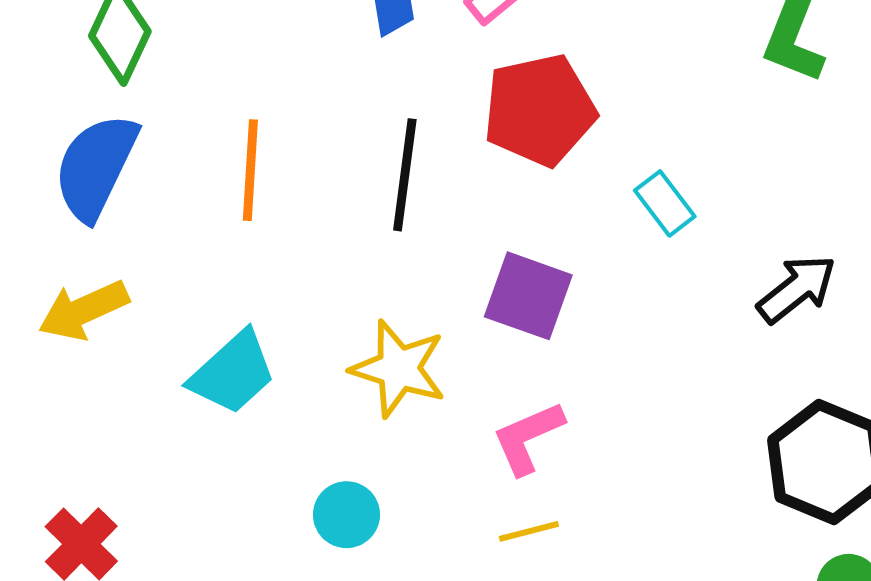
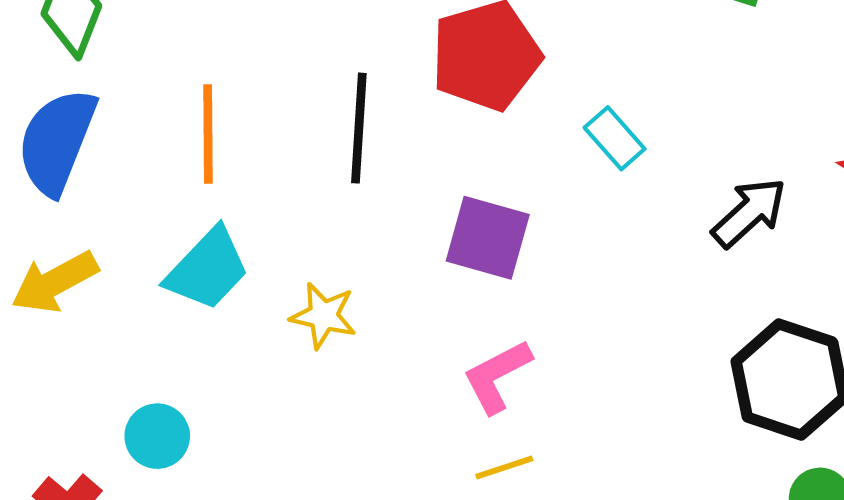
yellow star: (398, 369) -> (323, 316), moved, size x0.7
cyan trapezoid: (233, 373) -> (207, 269), moved
cyan circle: (346, 515) -> (157, 436), moved

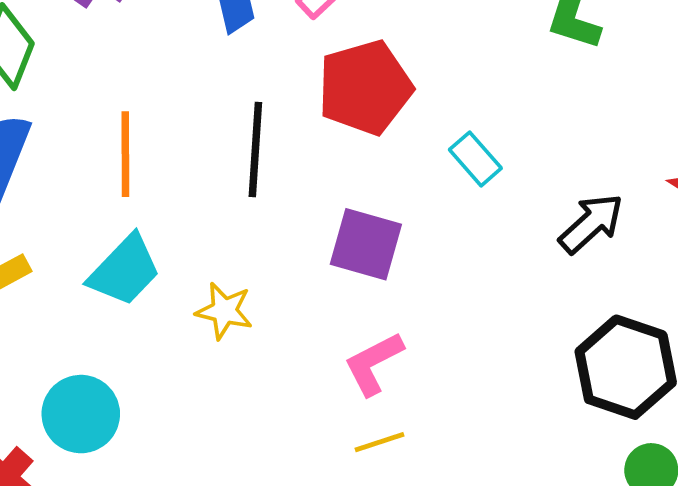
cyan circle: (157, 436) -> (81, 414), size x1.4

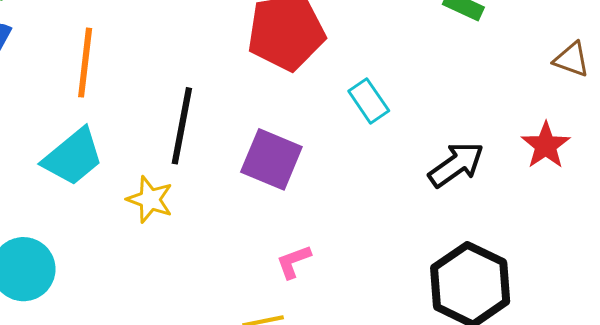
black line: (255, 149) -> (182, 126), moved
pink L-shape: (374, 363) -> (294, 262), moved, size x0.7

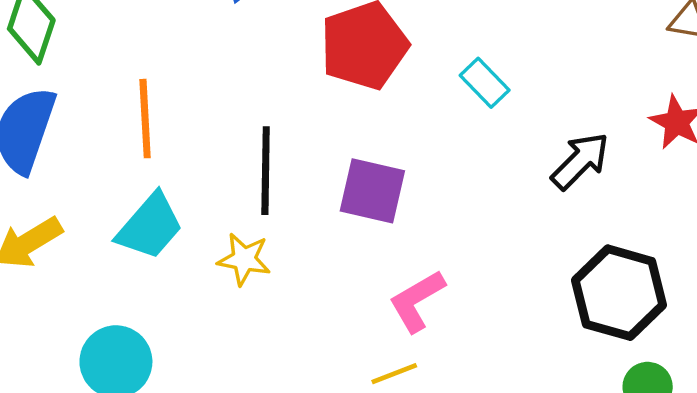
cyan rectangle: (369, 101) -> (485, 83), moved
pink L-shape: (294, 262) -> (417, 301), size x1.5

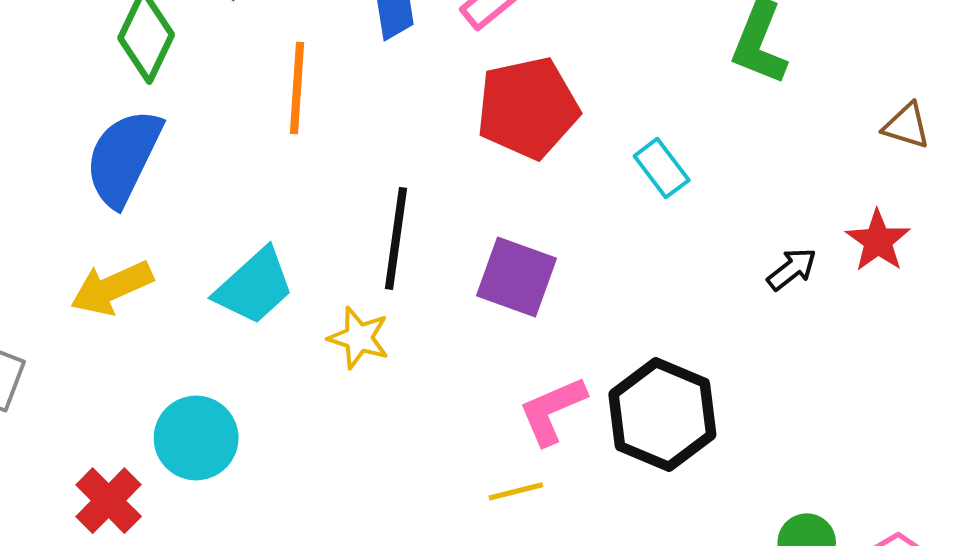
orange line: (145, 119) -> (297, 88), moved
black arrow: (580, 161) -> (792, 269), moved, size x0.7
black hexagon: (619, 293) -> (662, 415), moved

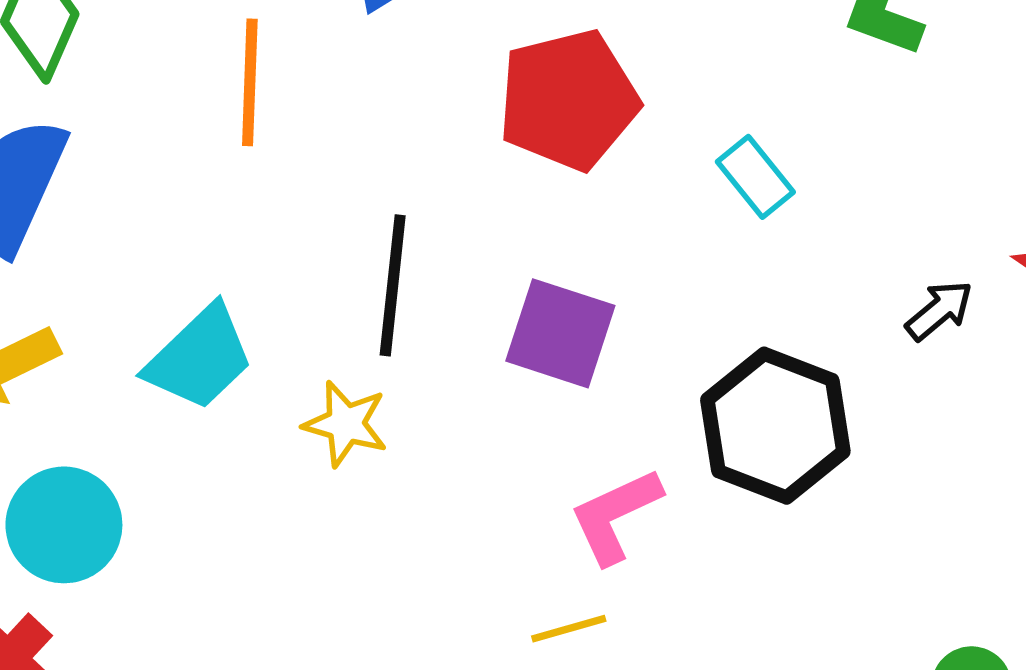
black hexagon: (662, 415) -> (775, 426), moved
cyan circle: (196, 438) -> (64, 525), moved

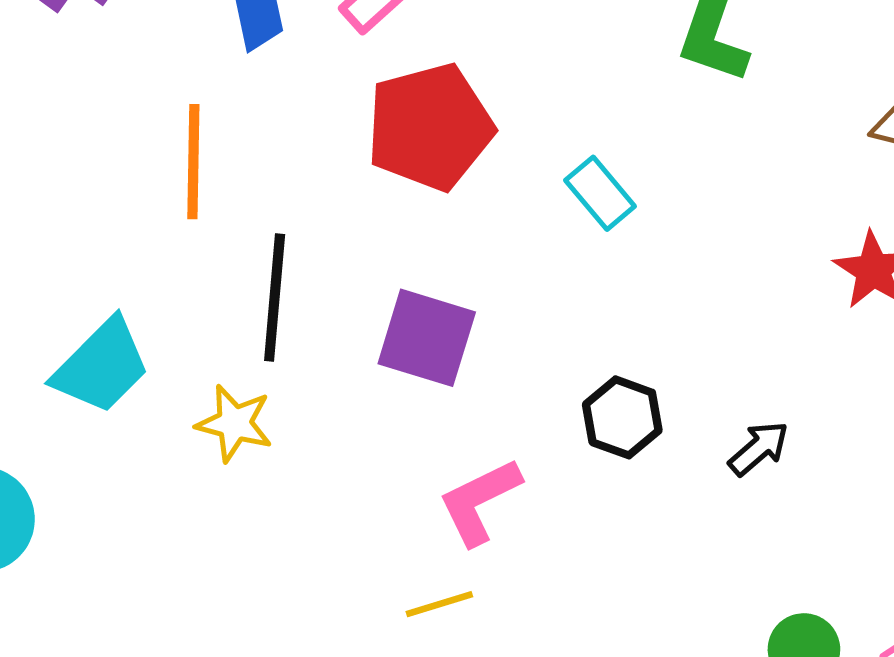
orange line: (250, 82) -> (193, 162), moved
black arrow: (939, 310) -> (759, 448), moved
black hexagon: (775, 426) -> (622, 417), size x0.6

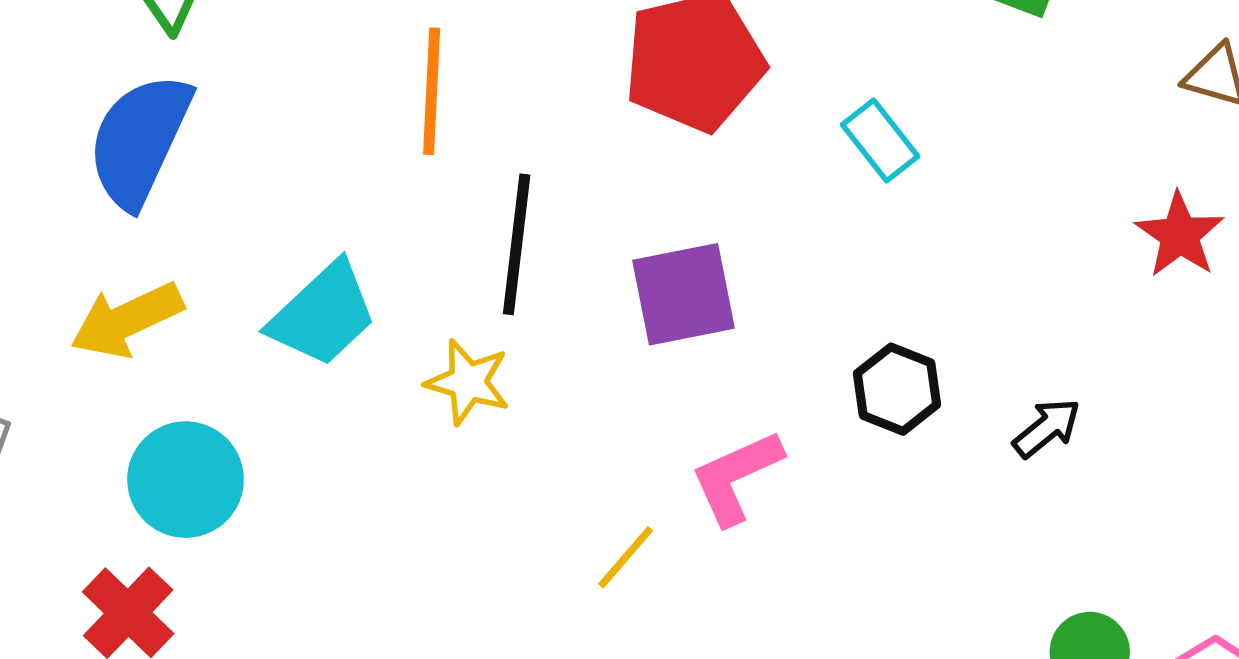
purple square: (427, 338) -> (684, 294), turned -30
yellow line: (439, 604) -> (626, 557), moved, turned -34

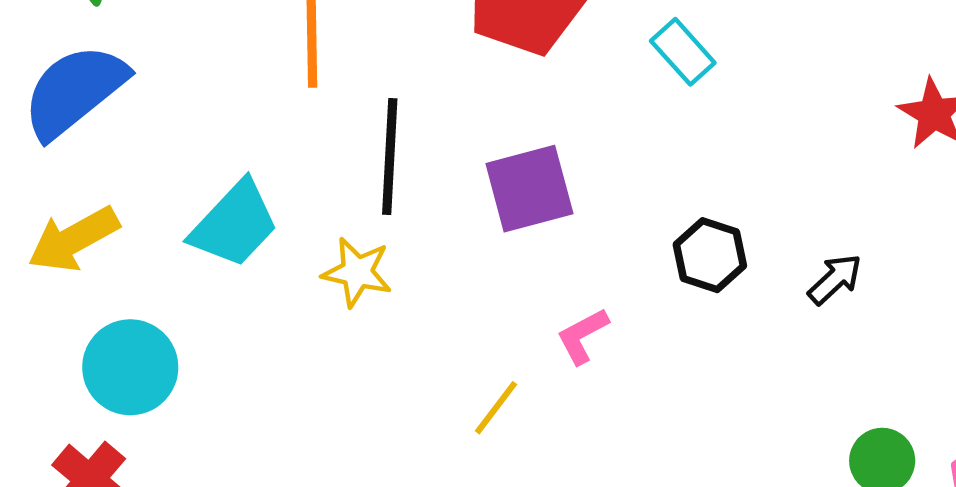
blue semicircle: (140, 140) -> (74, 91), turned 30
pink L-shape: (736, 477) -> (583, 336), size x0.7

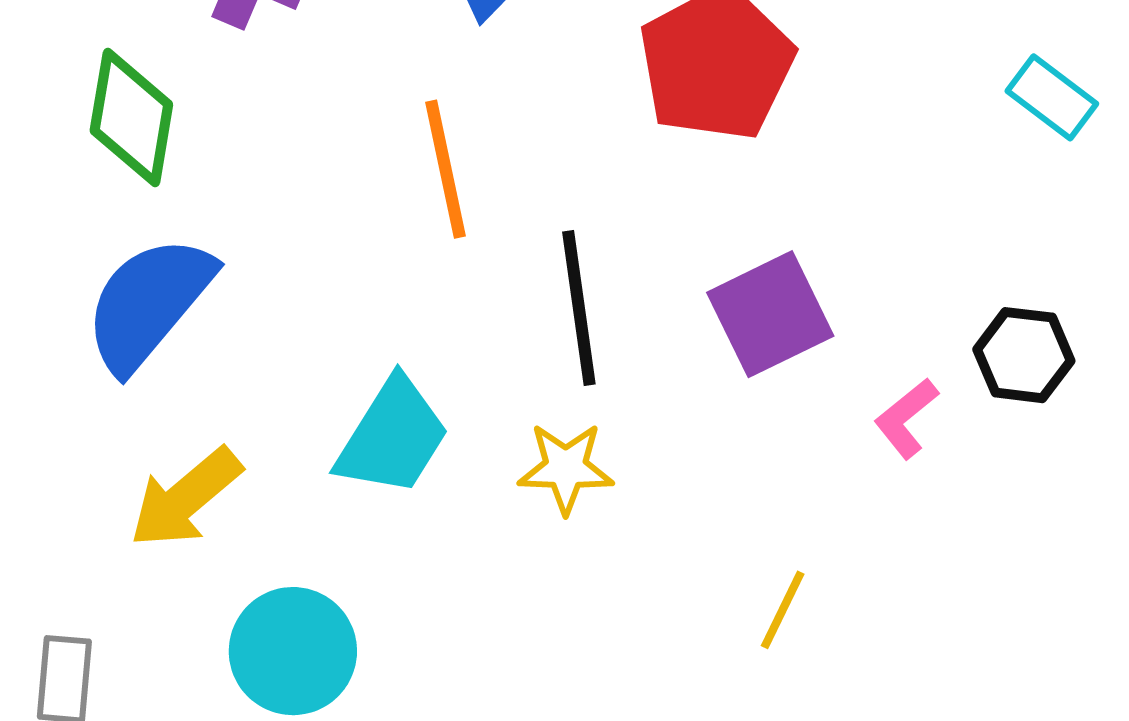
cyan rectangle: (683, 52) -> (1052, 97), moved
pink L-shape: (583, 336) -> (906, 418), moved

